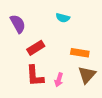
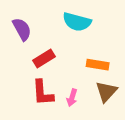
cyan semicircle: (63, 18) -> (77, 22), size x1.6

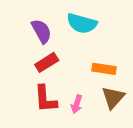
purple semicircle: (22, 29) -> (41, 31), moved

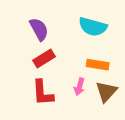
cyan semicircle: (82, 23) -> (93, 27), moved
pink arrow: (77, 104) -> (79, 87), moved

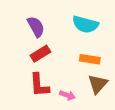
pink arrow: (79, 87) -> (67, 95), moved, turned -88

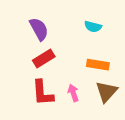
cyan semicircle: (85, 24) -> (93, 27), size x0.6
pink arrow: (67, 95) -> (73, 93), moved, turned -128

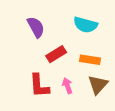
cyan semicircle: (93, 27) -> (85, 25), size x1.5
red rectangle: (44, 59) -> (56, 54), moved

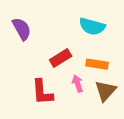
purple semicircle: (36, 27) -> (22, 29), moved
pink arrow: (67, 86) -> (78, 84), moved

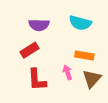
purple semicircle: (22, 29) -> (39, 25), moved, turned 120
red rectangle: (61, 58) -> (30, 50), moved

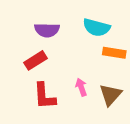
orange rectangle: (84, 55) -> (114, 53), moved

